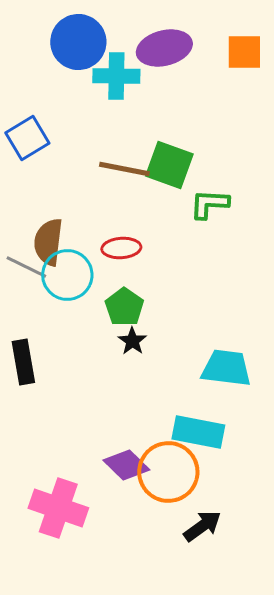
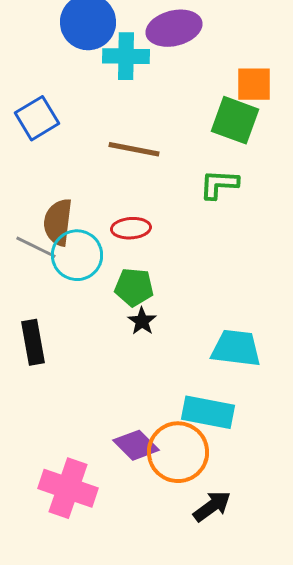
orange square: (244, 52) -> (254, 84), moved
green square: (169, 165) -> (235, 120), moved
green pentagon: (124, 307) -> (134, 287), turned -30

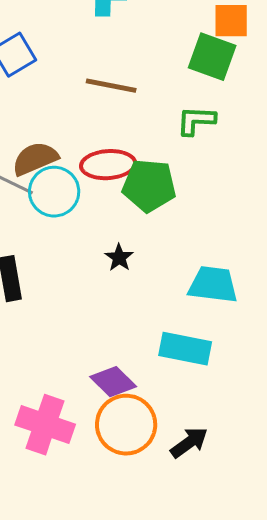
brown semicircle: (58, 222) -> (35, 159), turned 60
red ellipse: (131, 228) -> (108, 165), size x1.4
green pentagon: (134, 287) -> (149, 186), moved, size x1.4
orange circle: (178, 452) -> (126, 425), moved

